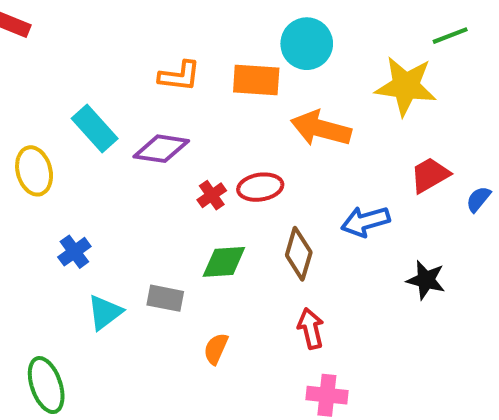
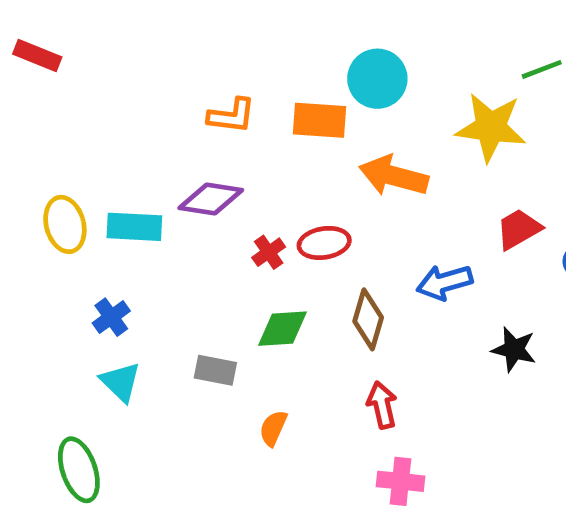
cyan rectangle: (95, 129) -> (134, 227), moved, turned -45
cyan triangle: (105, 312) -> (121, 382), moved, turned -39

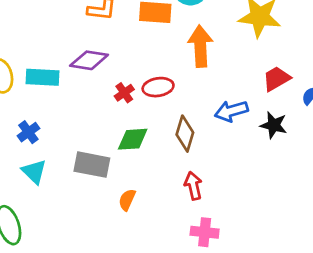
orange arrow: (394, 176) -> (200, 46), turned 72
black star: (514, 349) -> (274, 125), moved
gray rectangle: (215, 370) -> (92, 165), size x1.4

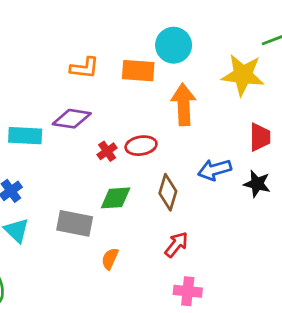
red trapezoid: (276, 79) -> (260, 137), turned 120
red arrow: (193, 186) -> (176, 245), turned 52

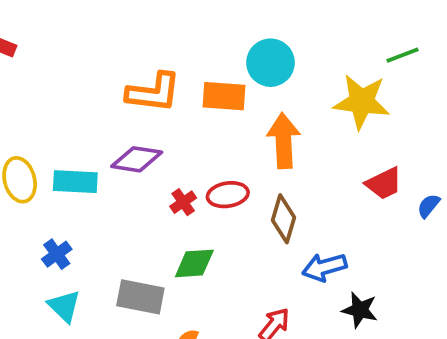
orange L-shape: (84, 68) -> (153, 92), size x1.4
red trapezoid: (260, 137) -> (384, 183), turned 64
blue arrow: (215, 170) -> (324, 267), moved
black star: (257, 184) -> (360, 310), moved
brown diamond: (168, 192) -> (284, 219), moved

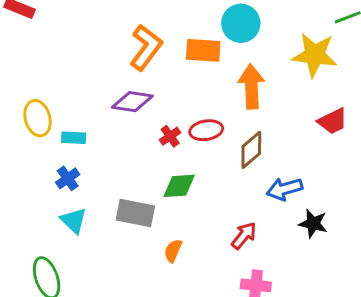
orange L-shape: (153, 92) -> (146, 47), turned -60
cyan rectangle: (75, 182) -> (74, 138), moved, size x0.7
brown diamond: (284, 219) -> (251, 150), turned 33

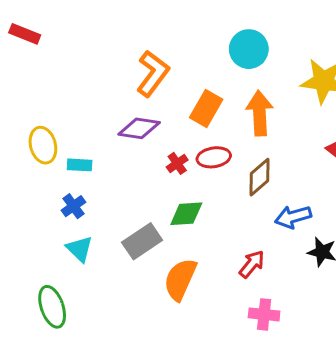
orange rectangle: (203, 50) -> (206, 109), moved, turned -64
gray rectangle: (135, 213) -> (142, 241), turned -45
orange semicircle: (173, 251) -> (180, 279), size x1.8

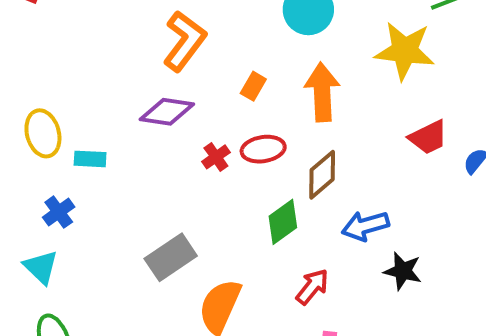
orange rectangle: (206, 109) -> (253, 86), size x0.6
blue cross: (73, 206) -> (59, 212), moved
green diamond: (186, 214) -> (283, 222), moved, turned -32
cyan triangle: (80, 249) -> (41, 267), moved

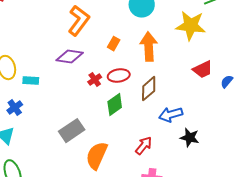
green diamond: (283, 222) -> (115, 105), moved

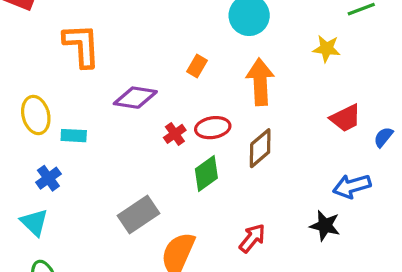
orange L-shape: (79, 21) -> (82, 45), moved, turned -40
yellow star: (191, 26) -> (327, 49), size x0.6
orange rectangle: (114, 44) -> (197, 66), moved
blue arrow: (171, 115) -> (352, 186), moved

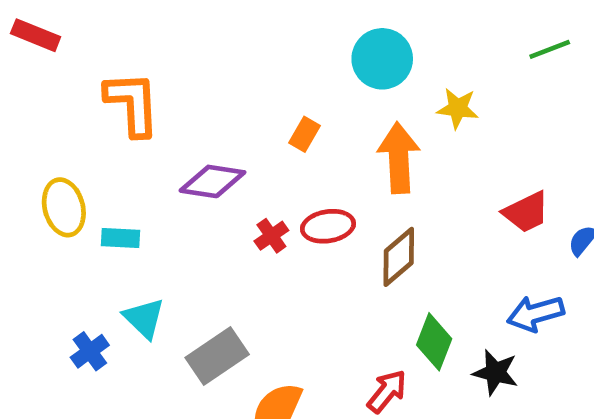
yellow star: (327, 49) -> (458, 108), moved
green diamond: (206, 173) -> (434, 342), moved, turned -33
blue cross: (48, 178) -> (90, 351), moved
cyan triangle: (34, 222) -> (144, 318), moved

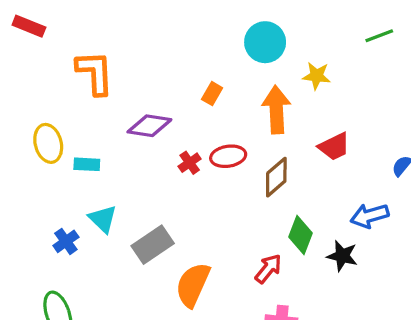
red trapezoid: (526, 212) -> (334, 147), moved

